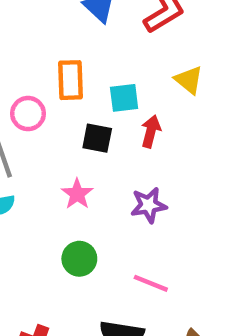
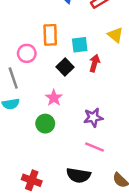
black square: (97, 138) -> (65, 67), turned 35
purple star: (149, 205) -> (93, 117), moved
green circle: (79, 259) -> (45, 124), moved

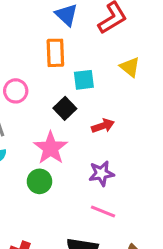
orange rectangle: (50, 35) -> (55, 53), moved
red arrow: (95, 63) -> (103, 126), moved, turned 56
pink star: (54, 98) -> (51, 148), size x1.5

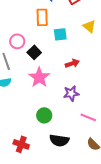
black square: (65, 108) -> (34, 52), moved
green circle: (39, 181) -> (44, 115), moved
pink line: (103, 212) -> (88, 117), moved

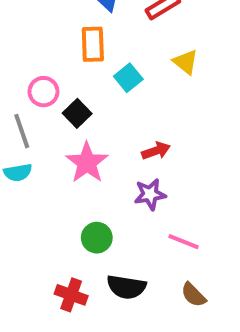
cyan square: (60, 34) -> (128, 78), turned -32
red arrow: (72, 63) -> (156, 151), moved
red cross: (21, 144) -> (71, 295), moved

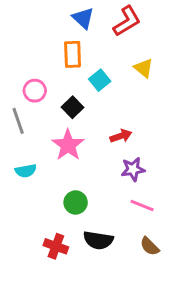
black square: (77, 113) -> (73, 107), moved
cyan semicircle: (18, 173) -> (26, 171), moved
purple star: (150, 194) -> (133, 169), moved

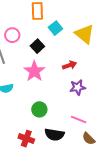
yellow triangle: (144, 68) -> (85, 34), moved, size x1.5
pink line: (142, 205) -> (79, 119), moved

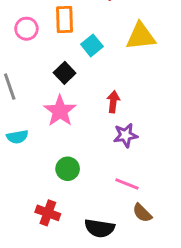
yellow triangle: (85, 34) -> (141, 36), moved, turned -45
pink circle: (12, 35) -> (26, 29), moved
red arrow: (70, 65) -> (113, 102), turned -64
black semicircle: (54, 135) -> (100, 228), moved

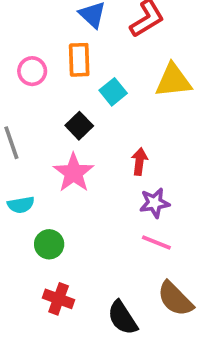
green circle: (68, 169) -> (49, 244), moved
pink line: (127, 184) -> (156, 242), moved
brown semicircle: (142, 213) -> (175, 299), size x1.5
black semicircle: (100, 228) -> (123, 318), turned 48

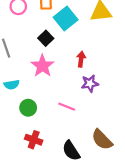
cyan square: (113, 92) -> (66, 18), size x1.5
pink line: (156, 242) -> (67, 107), moved

